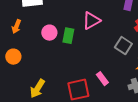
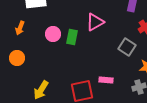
pink rectangle: (102, 79) -> (106, 80), turned -48

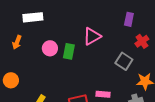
orange circle: (17, 58) -> (11, 80), moved

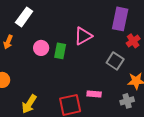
white rectangle: (33, 17) -> (24, 17), turned -48
purple rectangle: (129, 19) -> (120, 19), size x1.6

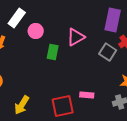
pink circle: (41, 48) -> (36, 31), moved
gray square: (115, 61) -> (108, 52), moved

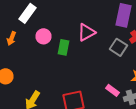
pink circle: (36, 31) -> (44, 36), moved
pink rectangle: (87, 95) -> (112, 90), moved, turned 32

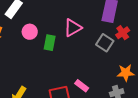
pink rectangle: (112, 90) -> (82, 86), moved

